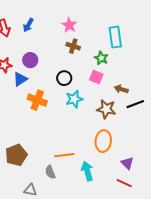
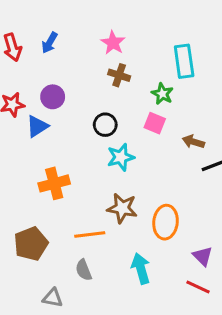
orange cross: (37, 100) -> (54, 183), moved, turned -36
brown star: (106, 109) -> (122, 208), moved
orange line: (64, 155) -> (90, 234), moved

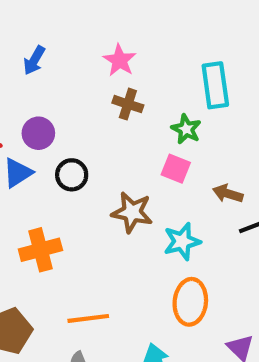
black circle: (105, 125) -> (72, 175), moved
cyan star: (121, 157) -> (182, 241), moved
brown star: (122, 208) -> (132, 212), moved

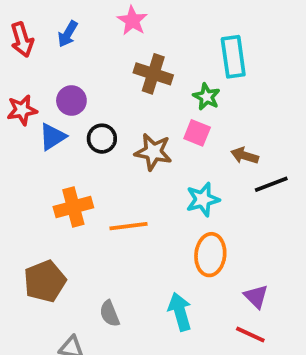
pink star: (120, 60) -> (132, 21), moved
brown cross: (128, 104) -> (153, 74), size x1.4
brown star: (132, 212) -> (153, 152), moved
orange line: (88, 318) -> (129, 226), moved

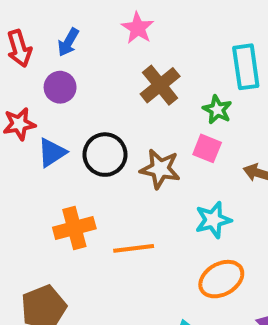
brown cross: (153, 74) -> (160, 85), turned 33
purple circle: (71, 101) -> (60, 87), moved
black circle: (102, 139) -> (105, 155), size x1.4
orange ellipse: (210, 255) -> (221, 279), turned 54

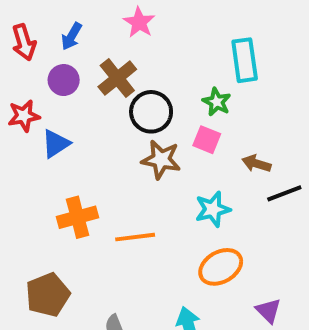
brown cross: (160, 85) -> (117, 78), moved
black circle: (105, 155) -> (151, 112), moved

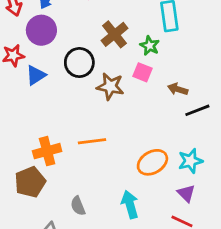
brown cross: (117, 78) -> (114, 34), moved
purple circle: (64, 80) -> (41, 30), size x1.4
black circle: (151, 112) -> (79, 63), moved
cyan star: (213, 209) -> (190, 161), moved
orange cross: (78, 217) -> (47, 151), moved

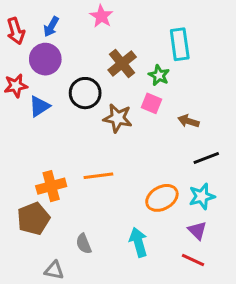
black line: (197, 110) -> (206, 158), moved

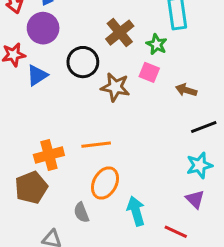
orange ellipse: (162, 198) -> (105, 183), moved, turned -32
red line: (193, 260) -> (176, 232), moved

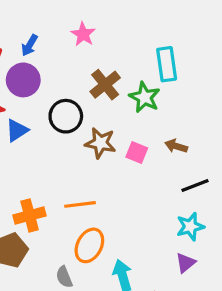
green star: (157, 44) -> (145, 97), size x1.4
pink square: (149, 72) -> (137, 152), moved
purple triangle: (195, 199) -> (186, 263), turned 36

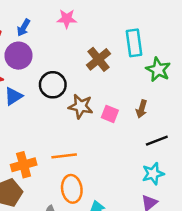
pink star: (83, 34) -> (67, 19), turned -30
brown cross: (105, 85) -> (98, 59), moved
green star: (145, 97) -> (158, 70), moved
brown arrow: (176, 146) -> (142, 109), turned -90
orange ellipse: (89, 245) -> (72, 189), turned -36

